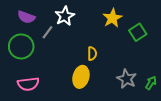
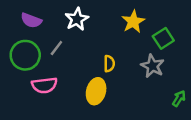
gray line: (48, 32) -> (56, 48), moved
gray star: (127, 79) -> (152, 66), moved
pink semicircle: (28, 84) -> (44, 85), moved

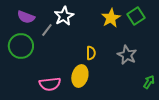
green square: (163, 38) -> (136, 16), moved
gray line: (56, 48) -> (47, 30), moved
pink semicircle: (44, 85) -> (50, 84), moved

